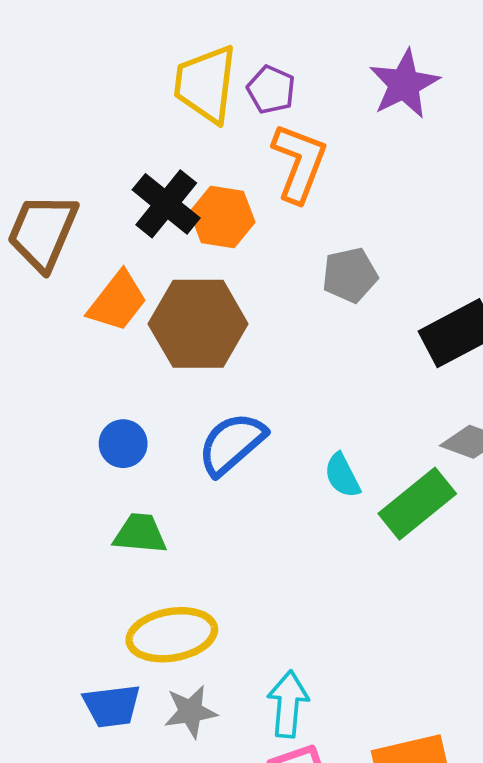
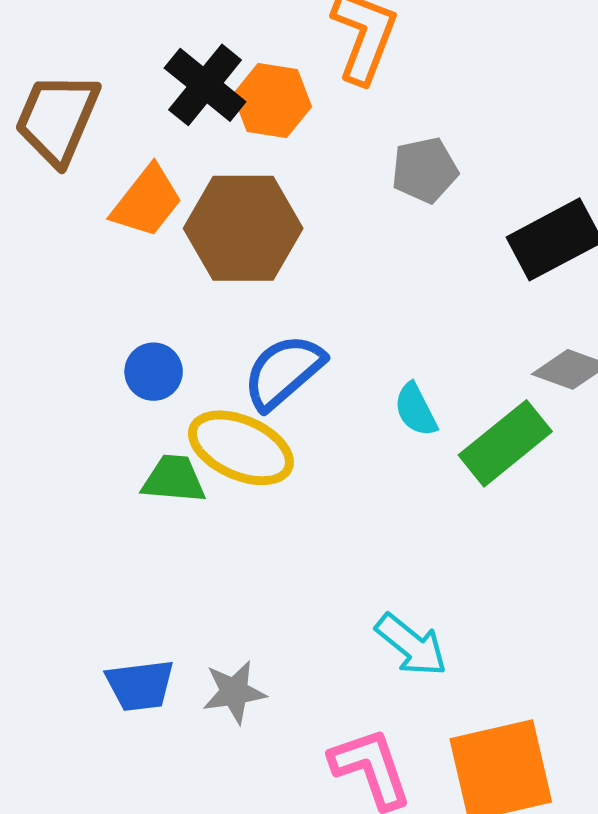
yellow ellipse: (172, 635) -> (241, 448), moved, turned 34
cyan arrow: (288, 704) -> (411, 645), moved, turned 124

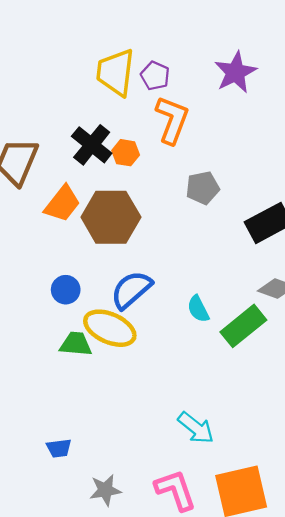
orange hexagon: (272, 101) -> (126, 153), size x0.7
blue trapezoid: (140, 685) -> (59, 448), size x0.7
gray star: (234, 692) -> (105, 490), moved

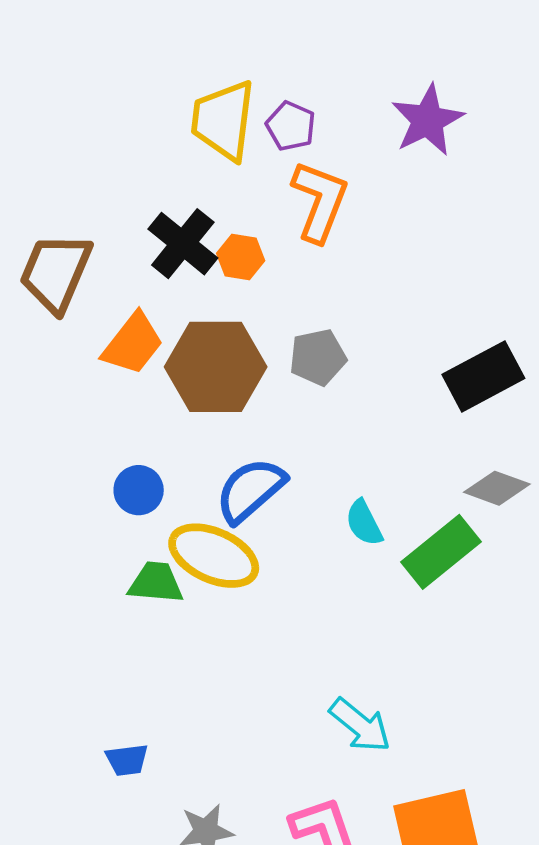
gray pentagon: (203, 188) -> (318, 357), moved

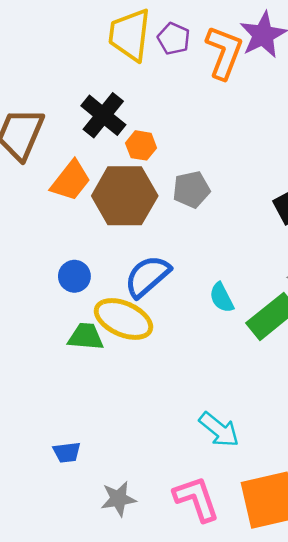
orange L-shape: (320, 201) -> (224, 52), moved
orange hexagon: (241, 257) -> (141, 145), moved

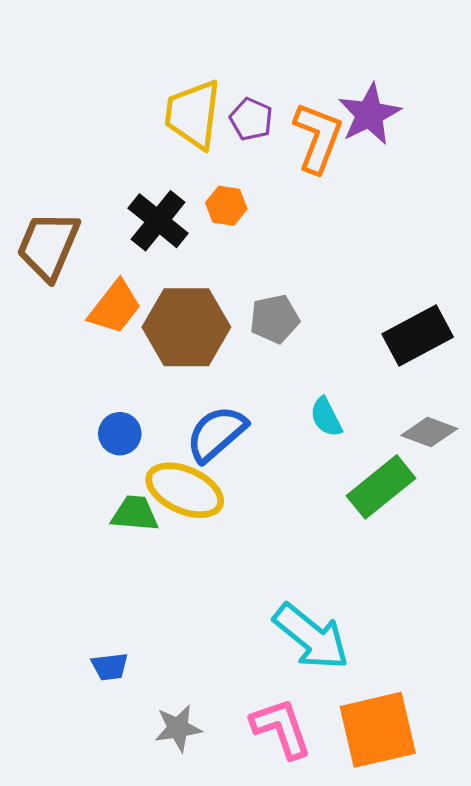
orange hexagon: (141, 145) -> (226, 206), moved
cyan semicircle: (222, 298) -> (326, 417), moved
cyan arrow: (219, 430) -> (311, 637), size x1.4

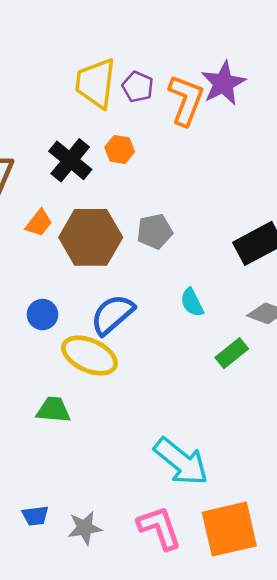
orange trapezoid: (115, 307) -> (39, 223), size x0.7
green rectangle: (381, 487) -> (232, 353), size x0.7
green trapezoid: (135, 514) -> (53, 410), moved
blue trapezoid: (110, 667) -> (35, 516), moved

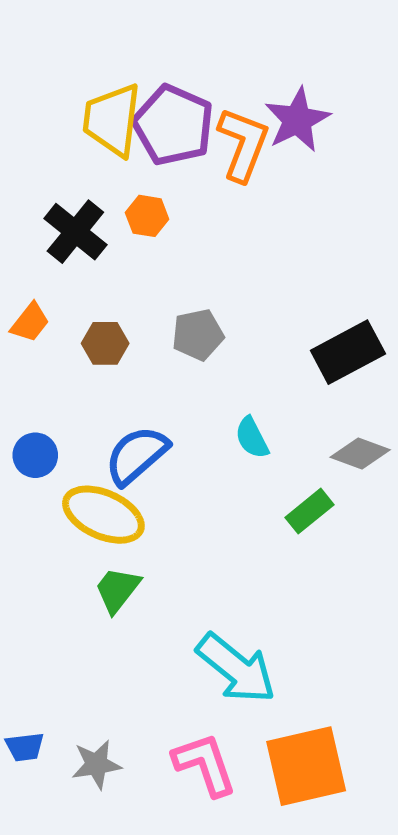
purple pentagon: (138, 87) -> (173, 125), size x1.8
brown hexagon: (91, 237) -> (105, 343), size x0.5
green trapezoid: (53, 410) -> (117, 590), moved, turned -57

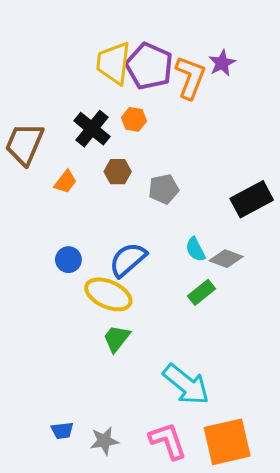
purple star: (297, 120) -> (222, 63), size x0.7
brown hexagon: (105, 343) -> (118, 172), moved
gray diamond: (360, 453) -> (226, 259), moved
green rectangle: (310, 511) -> (202, 292), moved

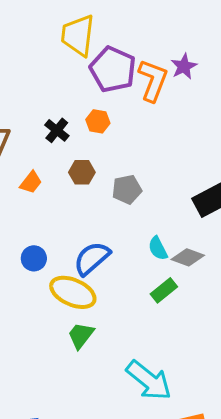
yellow trapezoid: (113, 63) -> (78, 35), moved
black cross: (92, 129) -> (57, 130), size x0.7

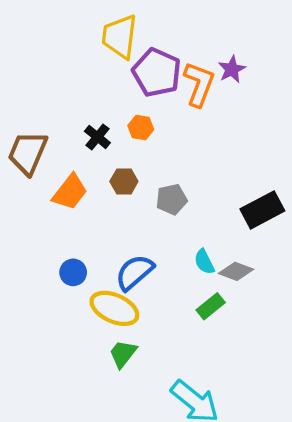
orange trapezoid: (31, 182) -> (70, 192), size x1.5

